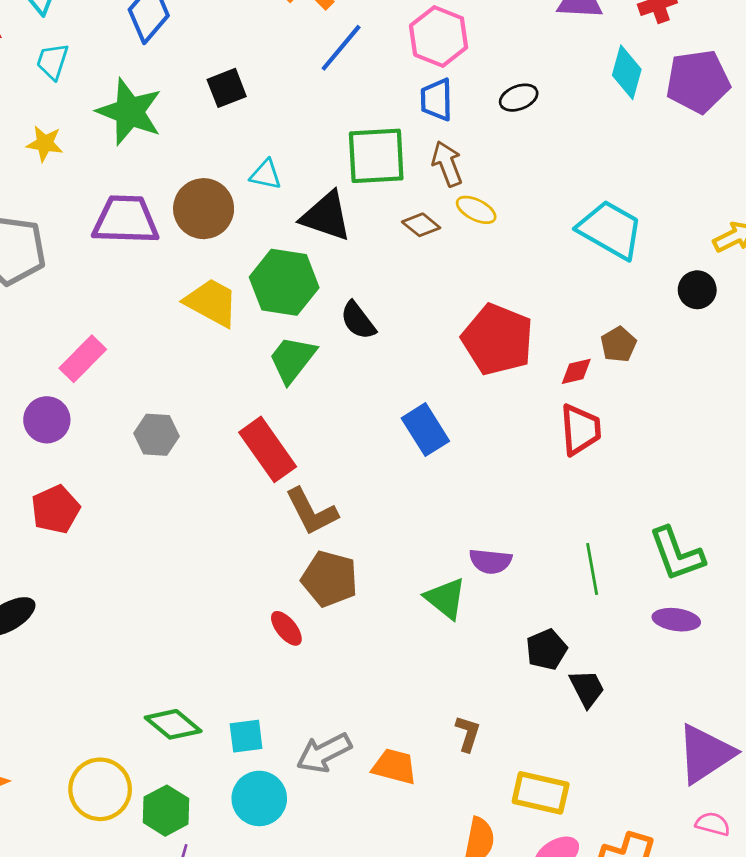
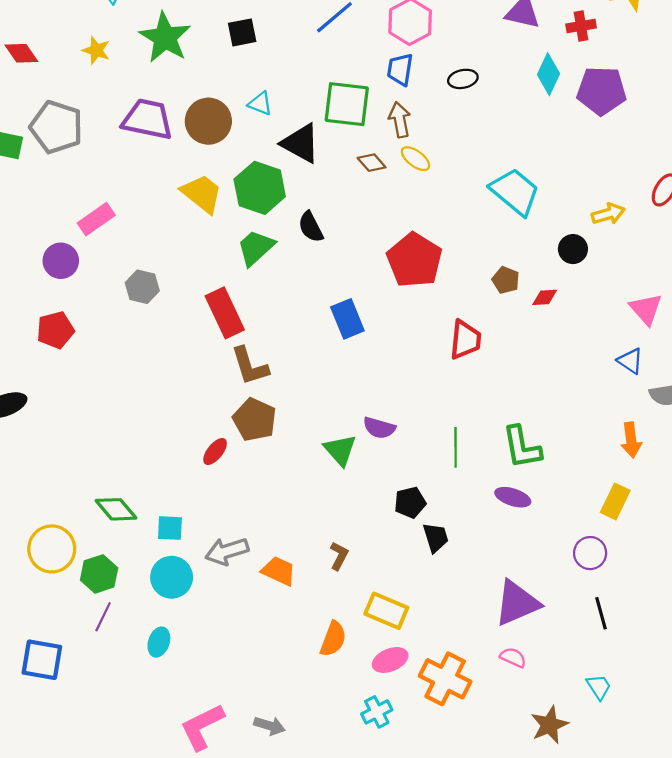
brown pentagon: (618, 344) -> (506, 280), turned -30
red diamond: (576, 371) -> (545, 297), moved
red ellipse: (286, 628) -> (215, 451), turned 68

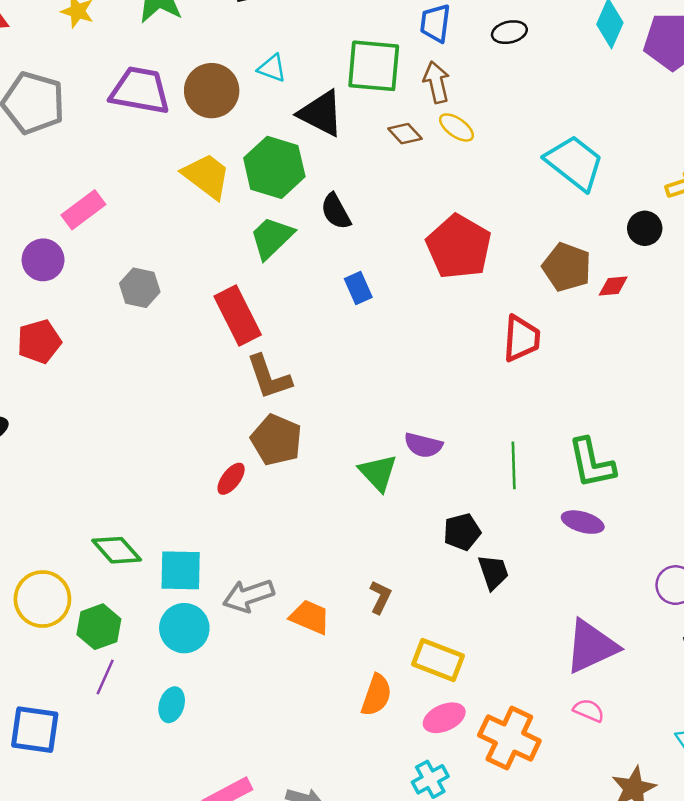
brown pentagon: (506, 280) -> (567, 267), size x1.5
blue rectangle: (347, 319) -> (358, 288), moved, size x0.7
cyan square: (170, 528) -> (181, 570), size x1.4

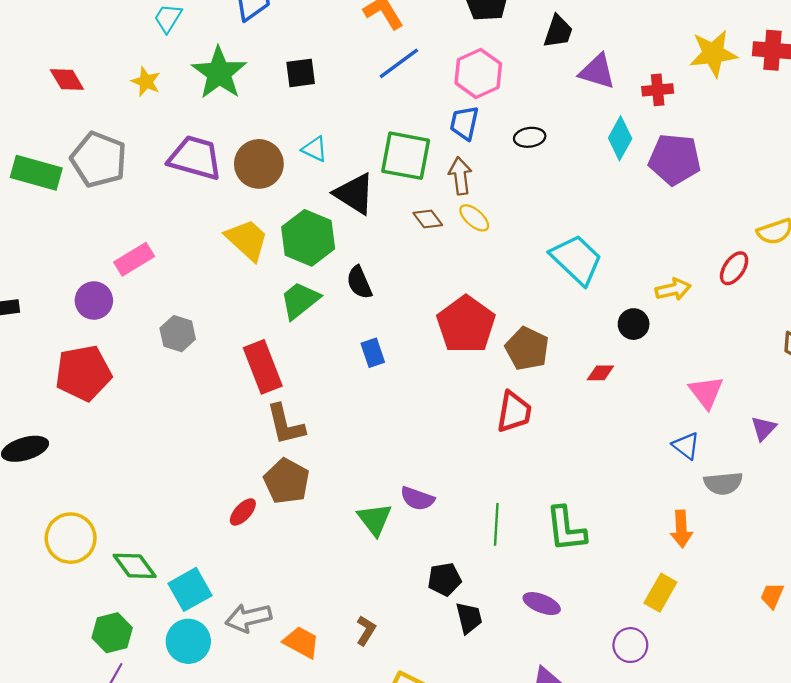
brown pentagon: (567, 267) -> (527, 349), moved
red pentagon: (39, 342) -> (83, 373), size x1.4
purple ellipse: (583, 522) -> (542, 604), moved
cyan square: (181, 570) -> (190, 589), turned -36
yellow circle: (42, 599) -> (71, 538), moved

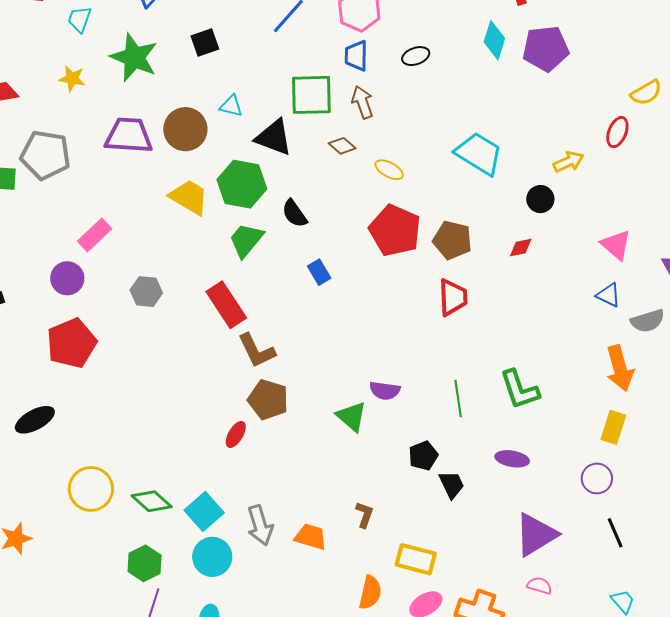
yellow ellipse: (474, 218) -> (389, 170), moved
orange arrow: (681, 529) -> (620, 368), size x1.4
gray arrow: (248, 618) -> (260, 525), turned -81

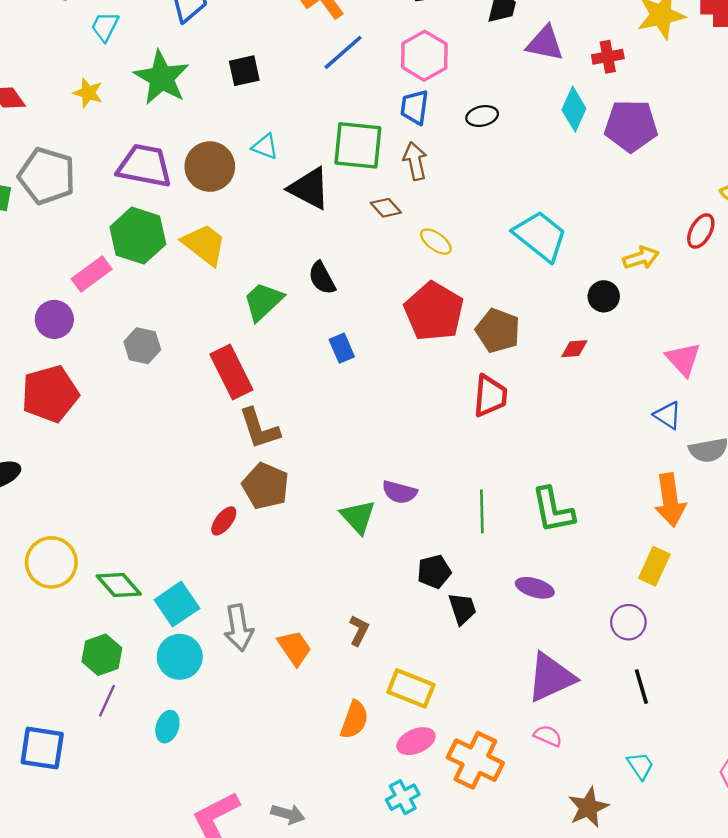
green hexagon: (242, 184) -> (138, 236), moved
orange trapezoid: (311, 537) -> (294, 648), turned 32

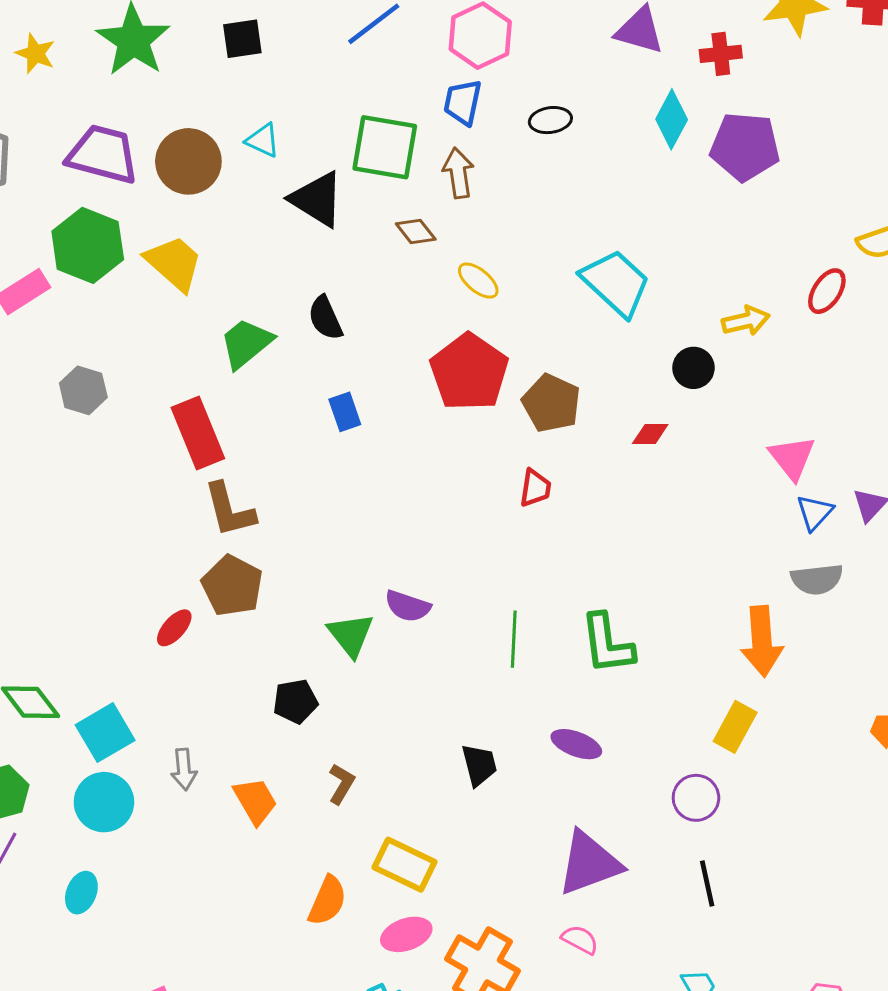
red trapezoid: (490, 396) -> (535, 488), size x0.7
blue triangle: (668, 415) -> (815, 513), moved, turned 36
black pentagon: (434, 572) -> (295, 701), moved
gray arrow: (239, 628) -> (184, 769), size x0.7

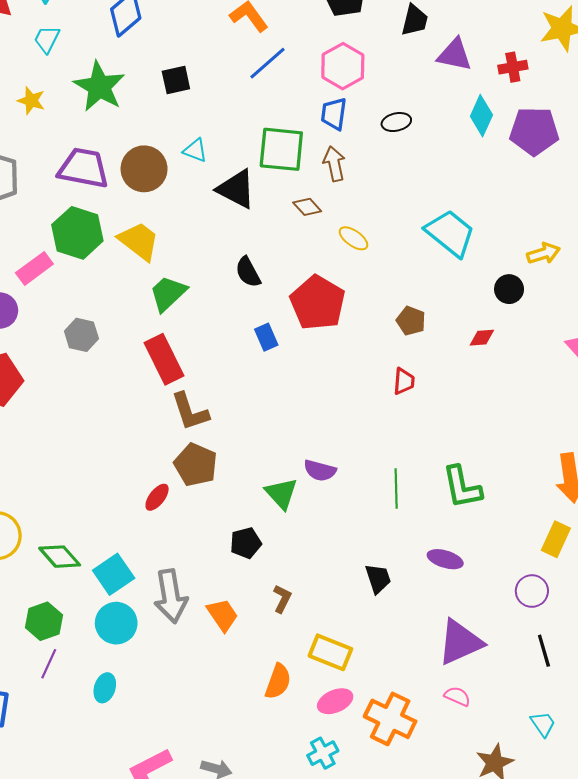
green trapezoid: (246, 343) -> (168, 293), moved
red pentagon: (469, 372) -> (318, 303), moved
brown pentagon: (551, 403) -> (411, 321), size x0.7
gray arrow: (184, 769) -> (171, 596), size x1.8

